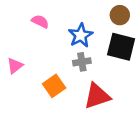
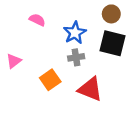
red triangle: (97, 96) -> (90, 89), turned 40

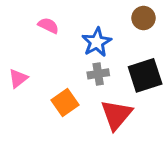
black square: (112, 43) -> (145, 75), moved, turned -32
red triangle: (90, 89) -> (116, 115), turned 48

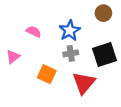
pink semicircle: (48, 26) -> (34, 32), moved
orange square: (65, 103) -> (47, 74), turned -30

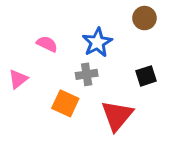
gray cross: (71, 53) -> (87, 74), moved
black square: (105, 55) -> (146, 76), size x0.6

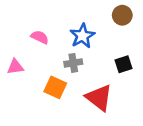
pink triangle: (18, 79) -> (15, 67), turned 30
red triangle: (117, 116) -> (99, 98), turned -32

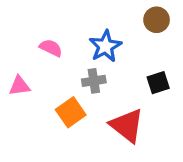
orange square: (55, 87) -> (71, 112), turned 30

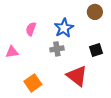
pink semicircle: (51, 48) -> (31, 29), turned -96
orange square: (71, 112) -> (33, 83), moved

